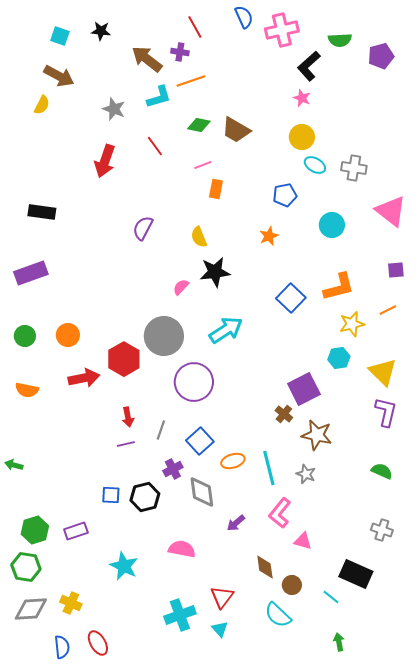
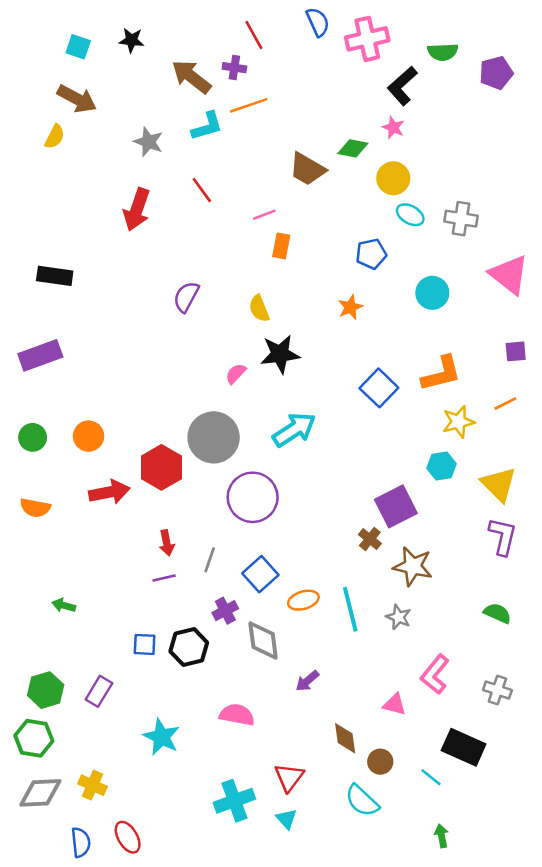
green diamond: (199, 125) -> (353, 148), moved
green arrow: (14, 465) -> (64, 605), moved
pink L-shape: (280, 513) -> (435, 674), moved
purple rectangle: (76, 531) -> (99, 691), turned -40

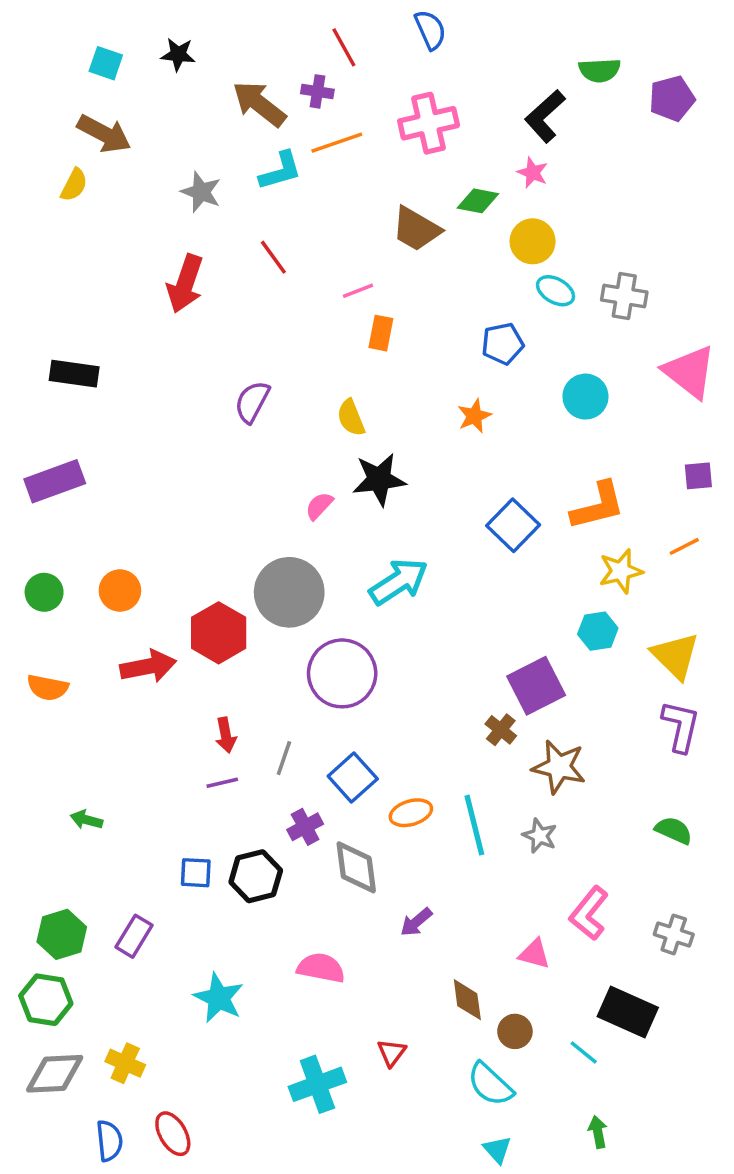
pink cross: (367, 39) -> (429, 123), moved
red triangle: (289, 777) -> (391, 1053), size x0.7
cyan triangle: (286, 819) -> (497, 1150), moved

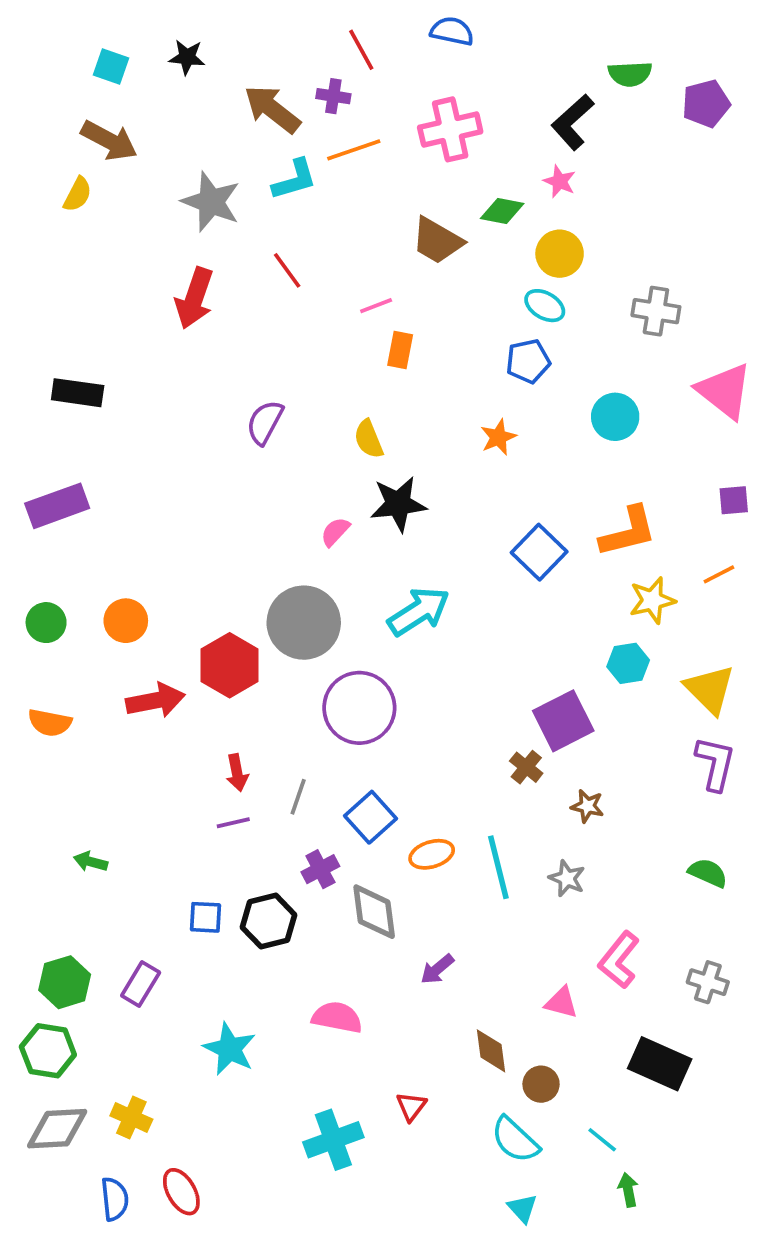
blue semicircle: (430, 30) -> (452, 31), turned -54
gray star: (201, 192) -> (211, 202), size x1.4
cyan ellipse: (556, 291) -> (545, 306), moved
brown star: (559, 767) -> (587, 806), size x0.6
cyan line: (584, 1053) -> (602, 1140), moved

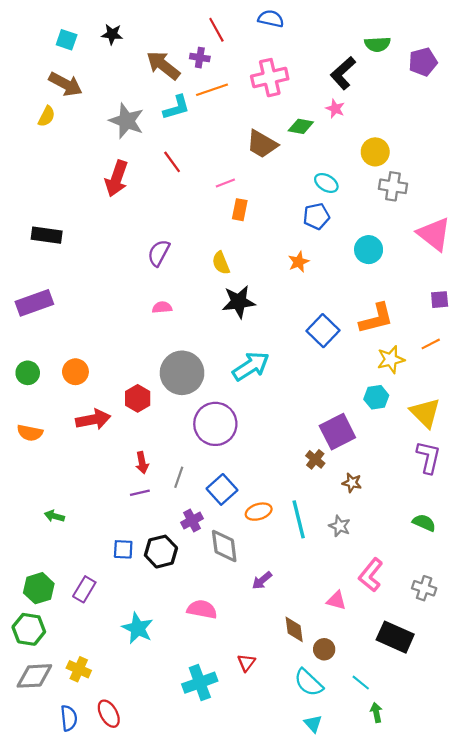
yellow circle: (560, 254) -> (375, 152), moved
pink semicircle: (335, 532) -> (162, 307), moved, turned 42
red hexagon: (230, 665) -> (138, 398), size x0.7

